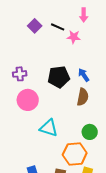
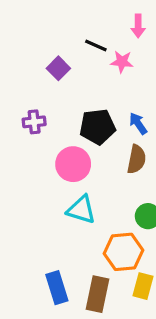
purple square: (35, 26) -> (58, 68), moved
pink circle: (28, 100) -> (73, 164), moved

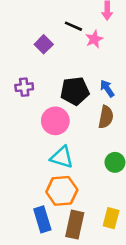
pink star: (122, 62) -> (94, 39), turned -30
orange hexagon: (124, 252) -> (62, 191), moved

